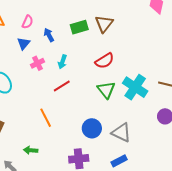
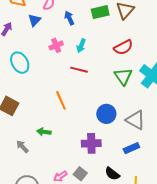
blue triangle: (24, 43) -> (34, 20), moved
red line: (62, 86) -> (79, 70), turned 42

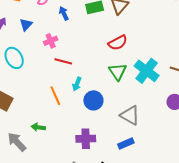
blue triangle: (34, 20) -> (26, 25), moved
cyan arrow: (81, 46) -> (77, 84), moved
red line: (79, 70) -> (63, 61), moved
blue circle: (106, 114) -> (93, 100), moved
gray arrow: (22, 147) -> (17, 142), size x1.5

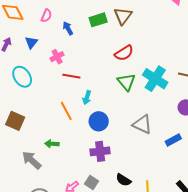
blue circle: (93, 100) -> (99, 121), moved
blue rectangle: (126, 143) -> (173, 140), moved

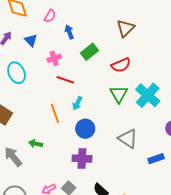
green rectangle: (98, 20) -> (89, 52), moved, turned -30
blue triangle: (31, 42) -> (31, 40), turned -32

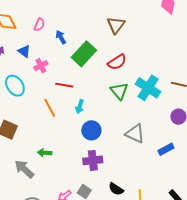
green rectangle: (89, 52) -> (84, 54), size x1.4
pink cross: (54, 58) -> (41, 66), moved
orange line: (55, 113) -> (50, 108), moved

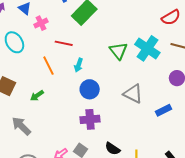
red semicircle: (117, 62) -> (171, 17), moved
green arrow: (45, 153) -> (37, 96), moved, turned -40

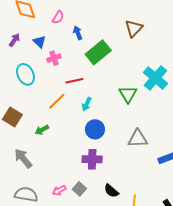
red line: (64, 43) -> (74, 81), turned -30
cyan cross: (147, 48) -> (155, 78), moved
orange line: (48, 66) -> (57, 101), turned 66
gray triangle: (133, 94) -> (138, 139), turned -35

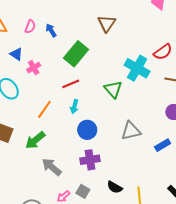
blue arrow: (78, 33) -> (51, 30), moved
red line: (74, 81) -> (71, 84), moved
green arrow: (42, 130) -> (35, 140), size x1.5
gray arrow: (23, 158) -> (52, 167), moved

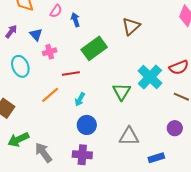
red line: (71, 84) -> (71, 74), moved
green arrow: (35, 140) -> (18, 139), moved

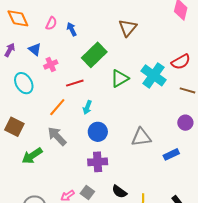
green triangle: (122, 92) -> (120, 78), moved, turned 36
gray arrow: (43, 153) -> (57, 136), moved

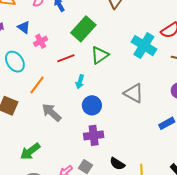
green triangle: (120, 78) -> (100, 55), moved
orange line: (57, 107) -> (37, 85), moved
gray triangle: (141, 137) -> (134, 93), moved, turned 40
green arrow: (32, 156) -> (30, 151), moved

